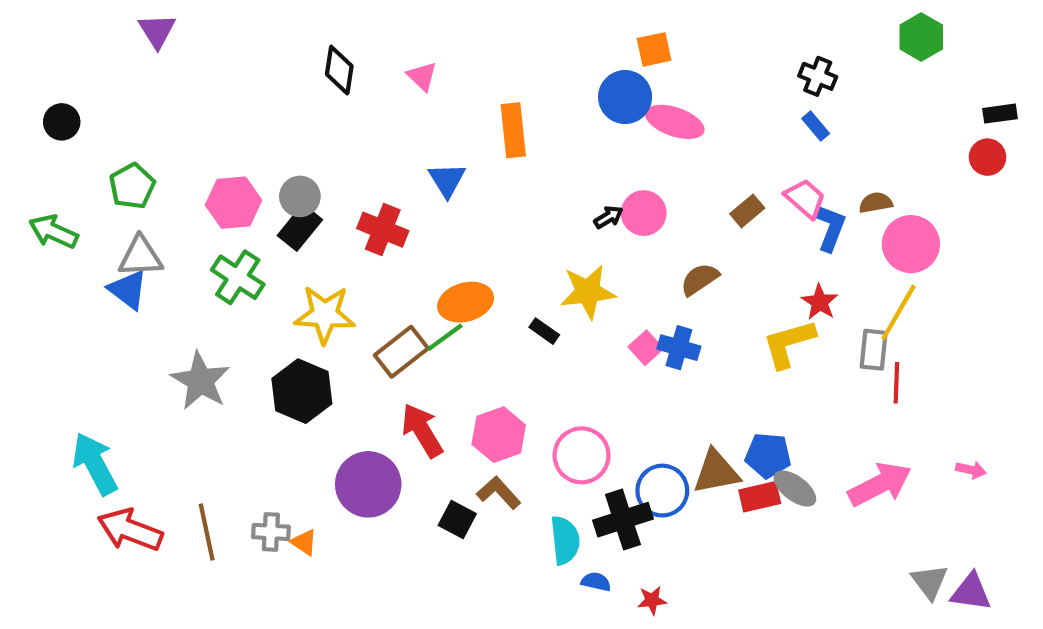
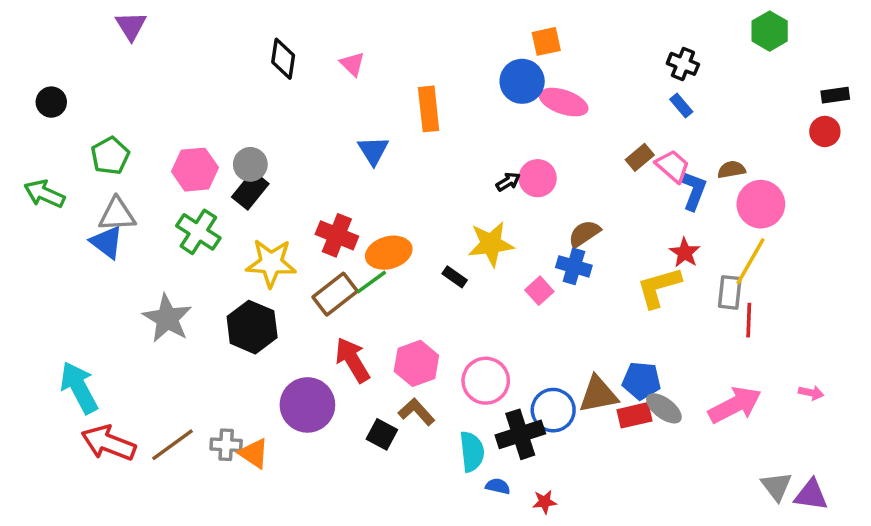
brown rectangle: (747, 211) -> (640, 157), moved
red cross: (383, 230) -> (337, 235), moved
blue cross: (679, 348) -> (574, 266), moved
brown line: (207, 532) -> (172, 445), turned 66
orange triangle: (304, 542) -> (254, 453), size x1.4

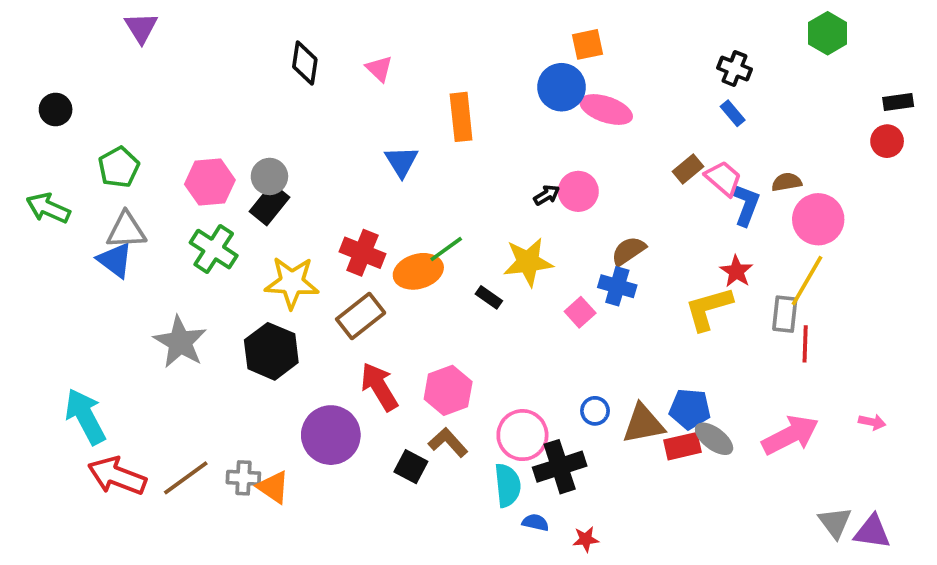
green line: (371, 282) -> (446, 249), moved
pink circle: (486, 381) -> (522, 435), moved
blue circle: (553, 410) -> (595, 411), moved, size x0.6

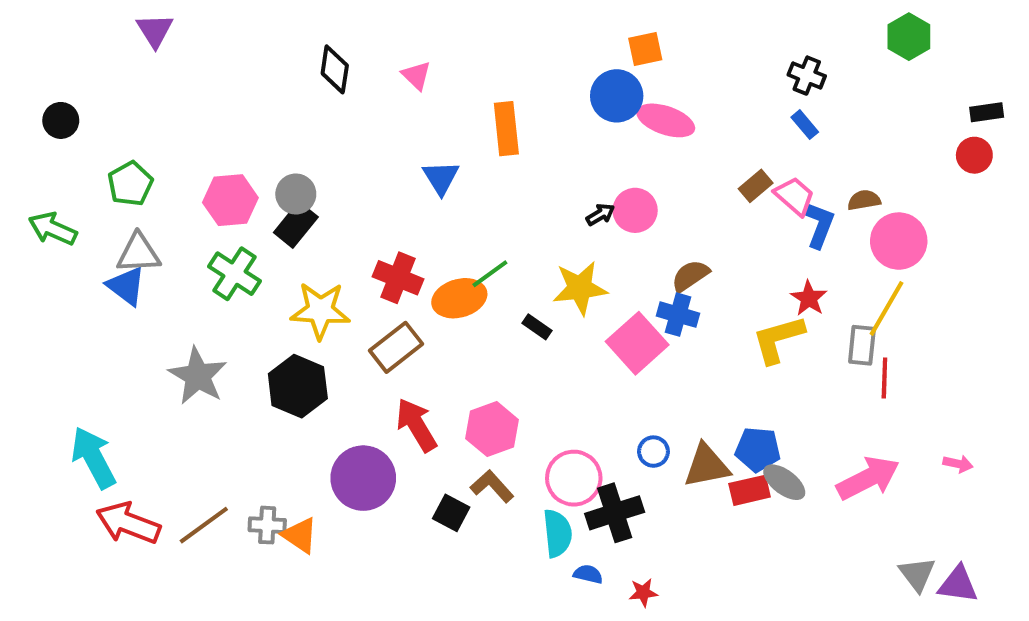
pink square: (580, 312) -> (637, 343), size x1.8

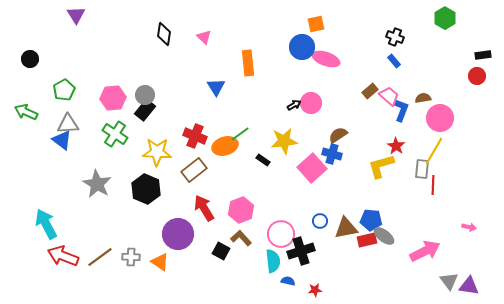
pink arrow: (868, 478) -> (425, 251), moved
orange triangle: (300, 535) -> (160, 262), moved

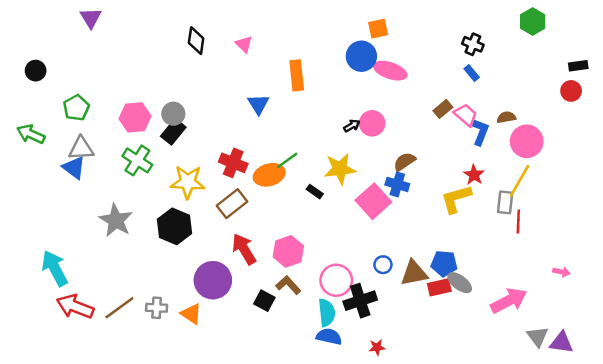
blue semicircle: (288, 281) -> (329, 337), moved, size x1.5

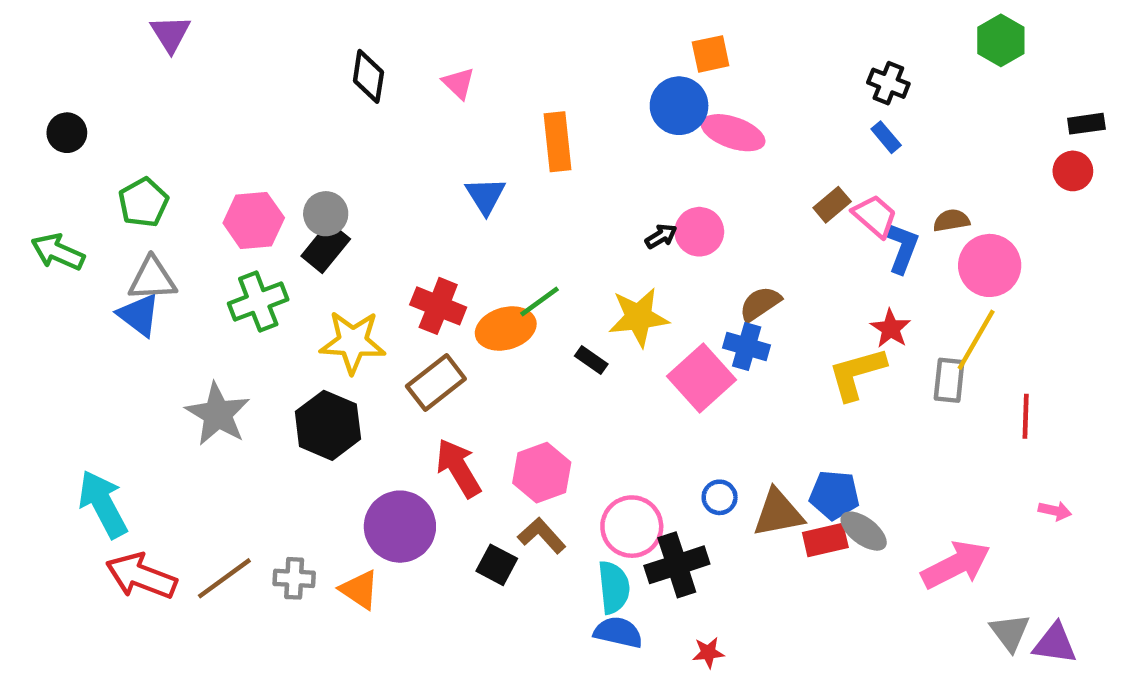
green cross: (137, 160) -> (258, 301), turned 36
red line: (518, 222) -> (1026, 416), moved

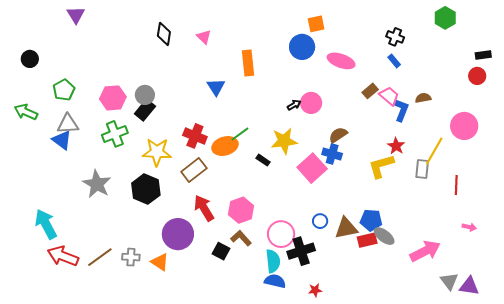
pink ellipse: (733, 133) -> (341, 61), moved
pink circle: (990, 265) -> (464, 126), moved

